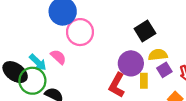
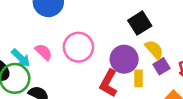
pink circle: (80, 32) -> (78, 47), moved
yellow semicircle: (158, 55) -> (154, 50), turned 54

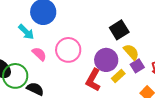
cyan arrow: (21, 58) -> (26, 32), moved
yellow rectangle: (139, 78) -> (118, 76), turned 48

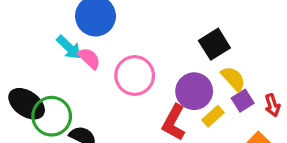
pink semicircle: (39, 54) -> (89, 58), moved

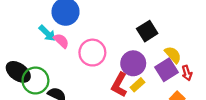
yellow semicircle: (233, 79) -> (173, 55), moved
purple square: (243, 101) -> (167, 70), size x1.5
yellow rectangle: (213, 116) -> (137, 85), moved

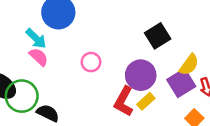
pink semicircle: (61, 41) -> (39, 57), moved
pink circle: (92, 53) -> (91, 62), size x0.6
yellow semicircle: (173, 55) -> (189, 65), turned 78

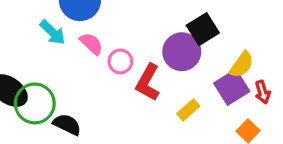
pink semicircle: (39, 57) -> (91, 44), moved
purple circle: (141, 75) -> (182, 52), moved
red L-shape: (124, 101) -> (148, 82), moved

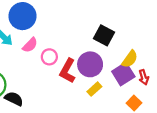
black square: (203, 29) -> (104, 35), turned -30
pink semicircle: (91, 44) -> (30, 45), turned 91
purple circle: (182, 52) -> (90, 64), moved

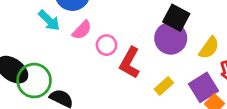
purple circle: (90, 64) -> (171, 38), moved
purple square: (123, 74) -> (204, 87), moved

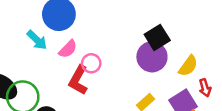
black square: (176, 18) -> (157, 37), turned 30
red L-shape: (130, 63) -> (78, 80), moved

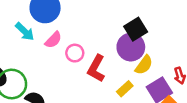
yellow semicircle: (188, 66) -> (144, 65), moved
red L-shape: (78, 80) -> (96, 69), moved

